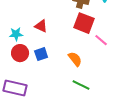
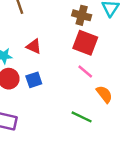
pink line: (101, 40) -> (85, 71), moved
orange semicircle: (75, 59) -> (104, 94), moved

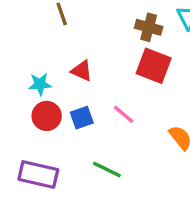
pink line: (85, 71) -> (124, 114), moved
green line: (82, 117) -> (107, 169), moved

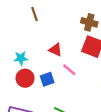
red triangle: (82, 71) -> (56, 50), moved
pink line: (124, 114) -> (69, 70), moved

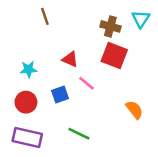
red circle: (25, 78) -> (26, 102), moved

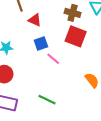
red triangle: (70, 59) -> (35, 20), moved
blue square: (60, 95) -> (41, 43), moved

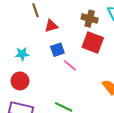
red triangle: (35, 20) -> (51, 26), turned -40

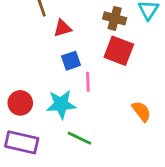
cyan star: (22, 54) -> (61, 104), moved, size x1.5
pink line: (70, 65) -> (88, 82), turned 48

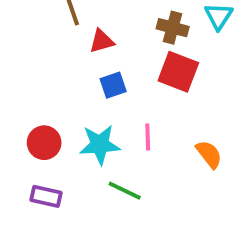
pink line: (88, 82) -> (148, 137), moved
purple rectangle: (22, 142) -> (46, 196), size x0.7

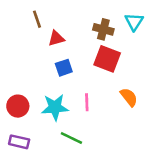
orange semicircle: (209, 154) -> (129, 97), moved

